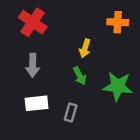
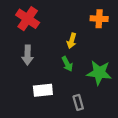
white rectangle: (37, 103) -> (43, 90), moved
gray rectangle: (71, 112) -> (78, 102), moved, turned -32

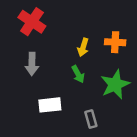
orange cross: (99, 19) -> (115, 42), moved
green star: (99, 73) -> (115, 84), turned -30

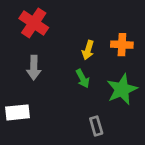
white rectangle: (50, 105) -> (17, 112), moved

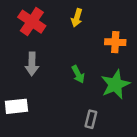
yellow arrow: (88, 50) -> (77, 18), moved
gray rectangle: (96, 126) -> (91, 119), turned 30

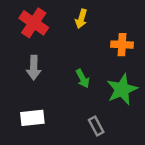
white rectangle: (16, 106) -> (32, 118), moved
gray rectangle: (91, 119) -> (96, 126), turned -42

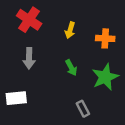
yellow arrow: (81, 19) -> (70, 30), moved
white rectangle: (32, 118) -> (16, 98), moved

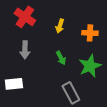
gray rectangle: (83, 109) -> (71, 93), size x1.5

